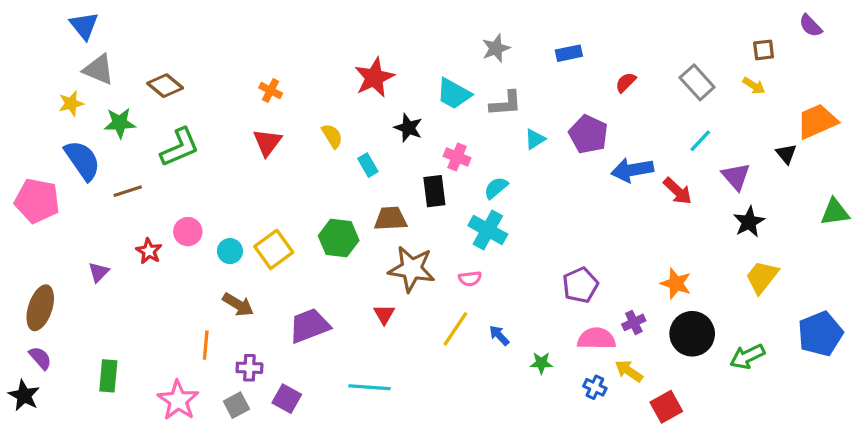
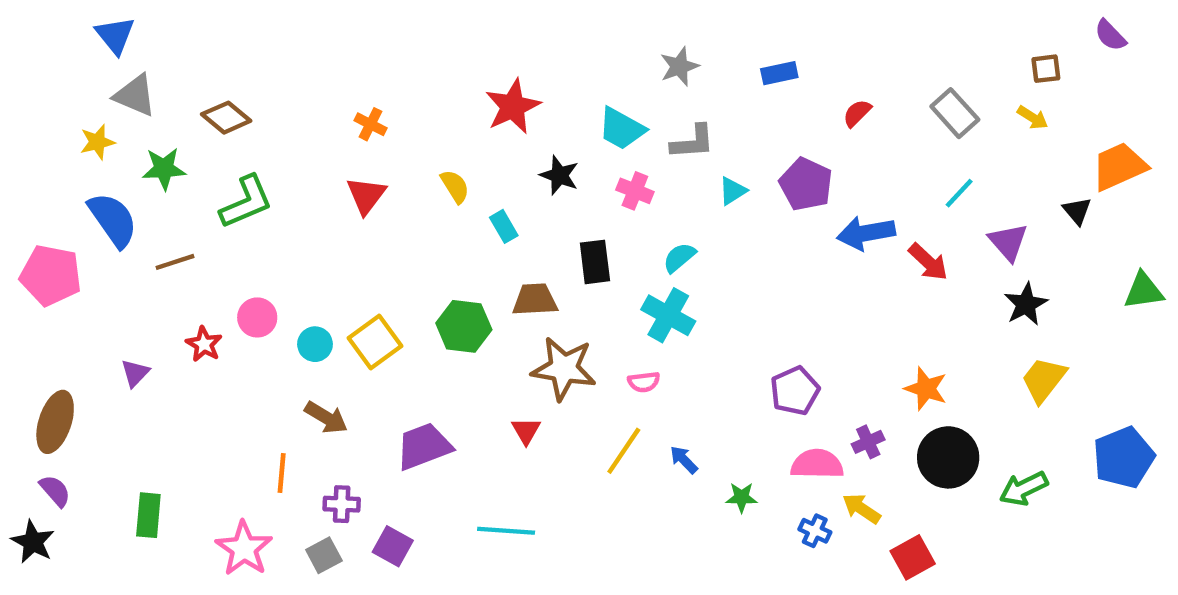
pink cross: (457, 157) -> (635, 191), moved

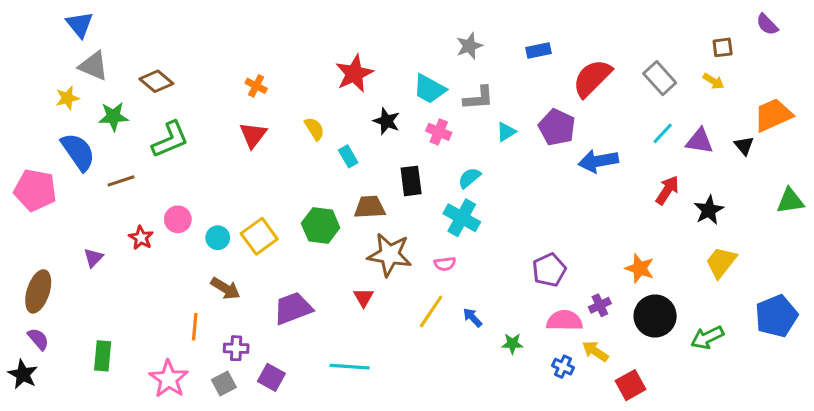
red semicircle: (857, 113) -> (592, 78), size x2.0
purple triangle: (1008, 242) -> (700, 141), moved, turned -40
red arrow: (928, 262) -> (667, 190), moved, turned -100

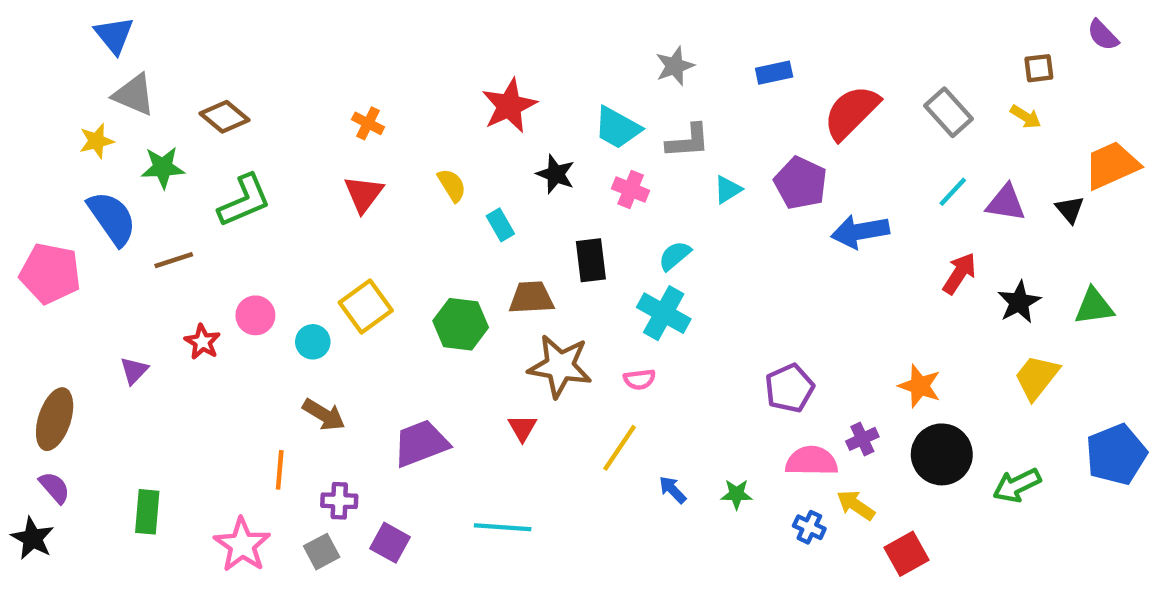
green triangle: (790, 201) -> (1094, 307), moved
yellow square: (259, 236) -> (366, 307), moved
blue arrow: (472, 318) -> (673, 490), moved

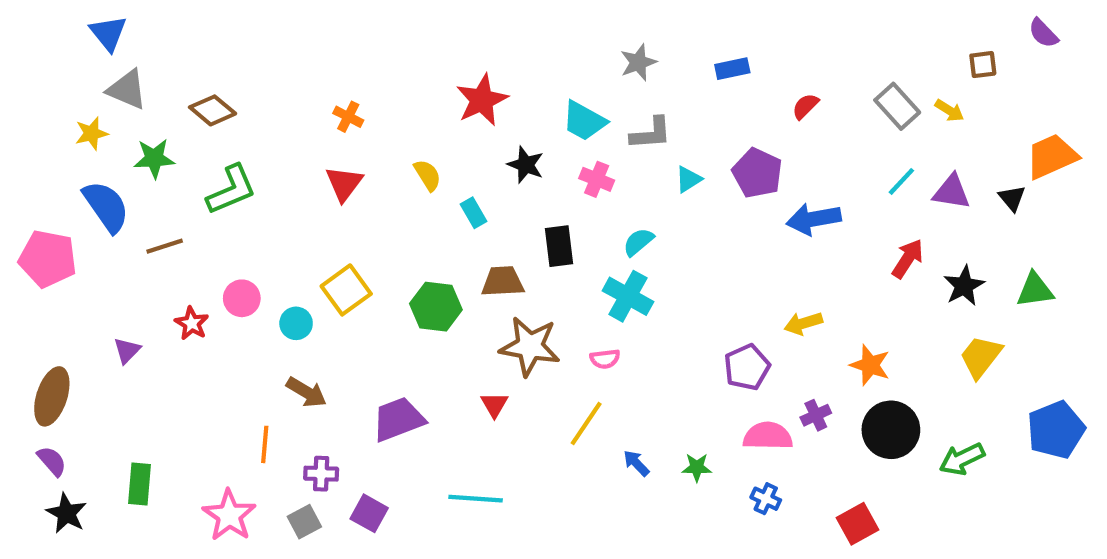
red semicircle: (851, 112) -> (805, 106), size x0.5
yellow arrow: (1026, 117) -> (949, 110), moved
yellow arrow: (856, 505) -> (803, 323), moved, turned -51
black star: (32, 538) -> (66, 513), moved

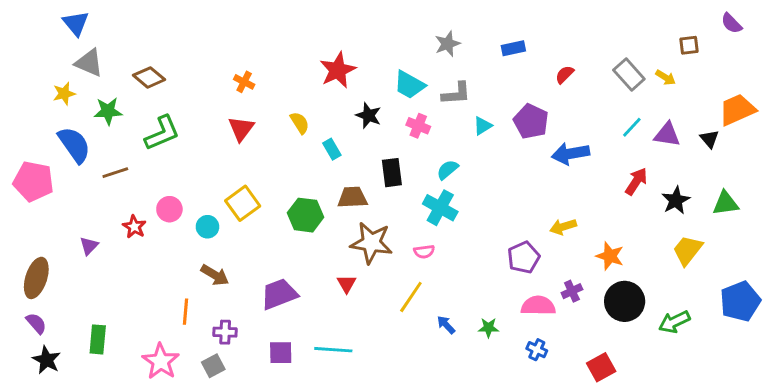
purple square: (369, 513) -> (281, 353), moved, turned -30

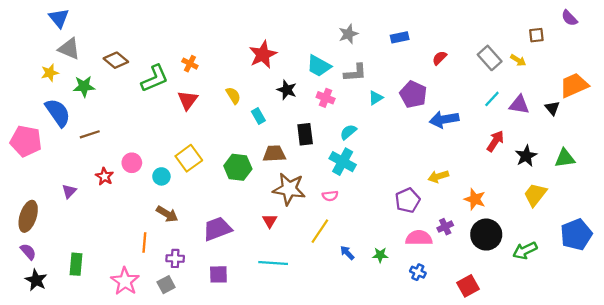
green L-shape: (162, 133) -> (155, 78), moved
cyan line: (333, 350) -> (273, 263), moved

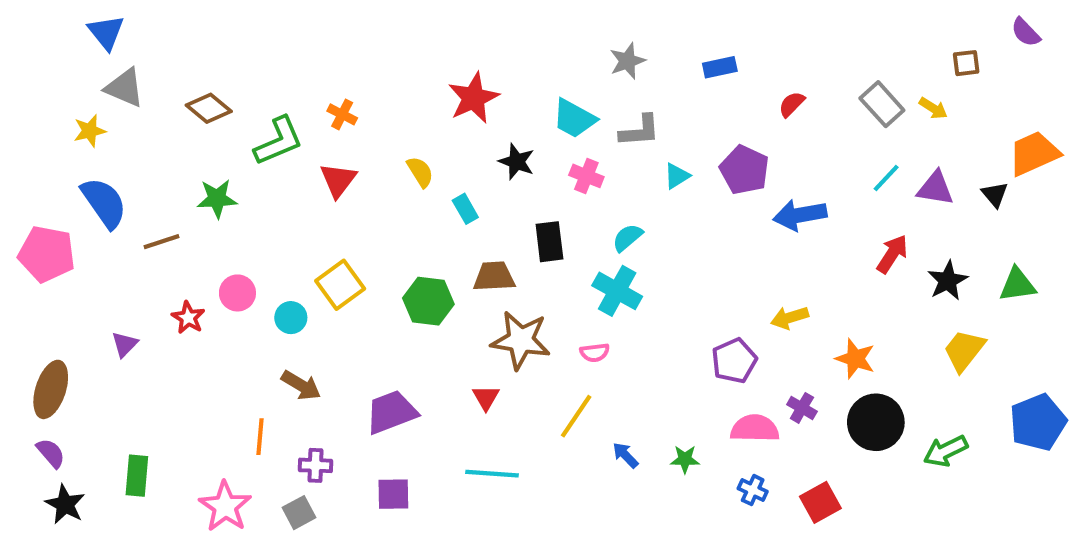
green star: (84, 86) -> (217, 199), moved
purple cross: (445, 227) -> (802, 408), turned -35
red square: (468, 286) -> (820, 502), moved

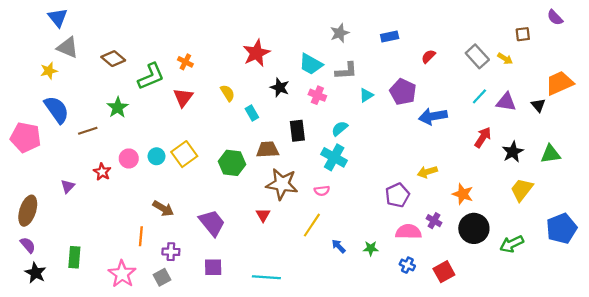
green star: (217, 199) -> (118, 107), turned -30
cyan circle: (291, 318) -> (156, 156), moved
purple trapezoid: (391, 412) -> (212, 223), turned 72
cyan line: (492, 474) -> (266, 277), moved

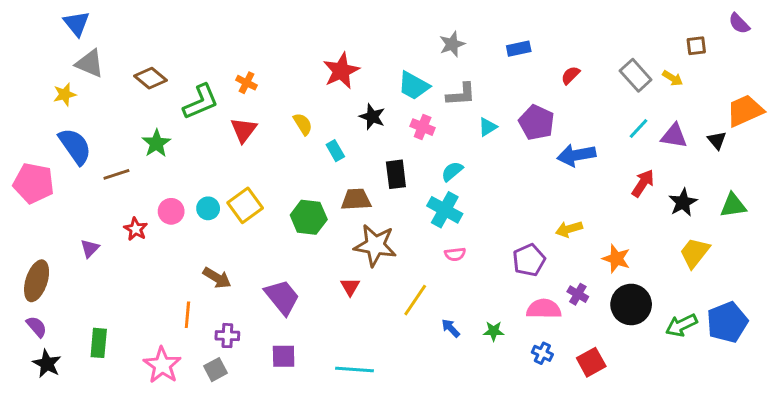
pink semicircle: (322, 191) -> (455, 254), moved
blue pentagon: (562, 228) -> (727, 322), moved

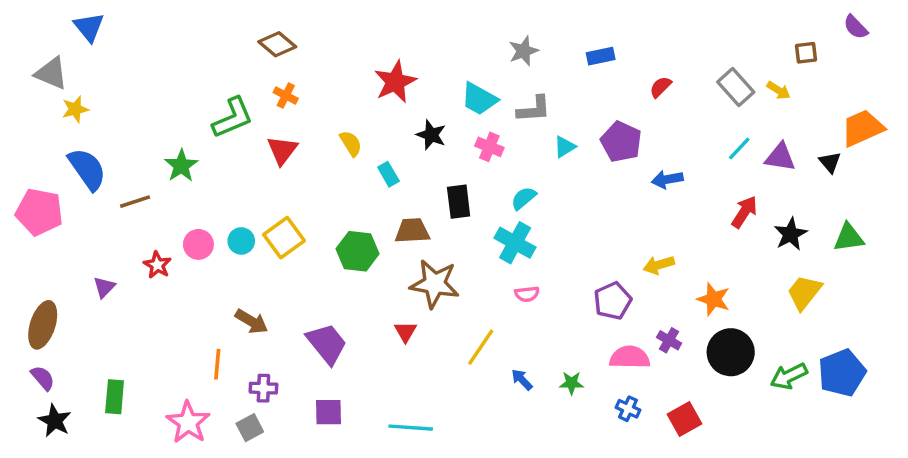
gray triangle: (90, 63) -> (51, 73), moved
brown diamond: (150, 78) -> (277, 44), moved
blue arrow: (576, 155) -> (667, 179), size x0.7

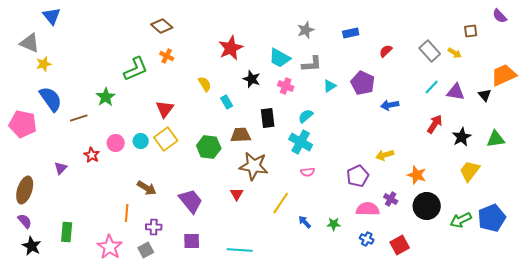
red triangle: (282, 150) -> (165, 109), moved

